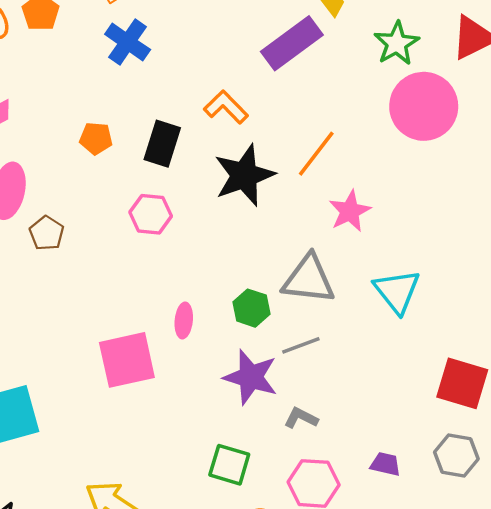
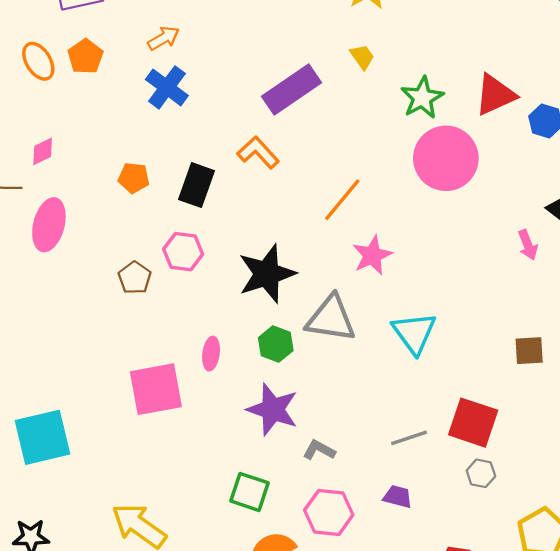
purple rectangle: (292, 43) -> (292, 89), moved
black star: (244, 175) -> (267, 274), moved
brown pentagon: (47, 233) -> (135, 278), moved
gray line: (301, 345) -> (409, 438), moved
gray hexagon: (456, 456) -> (481, 473), moved, size x0.7

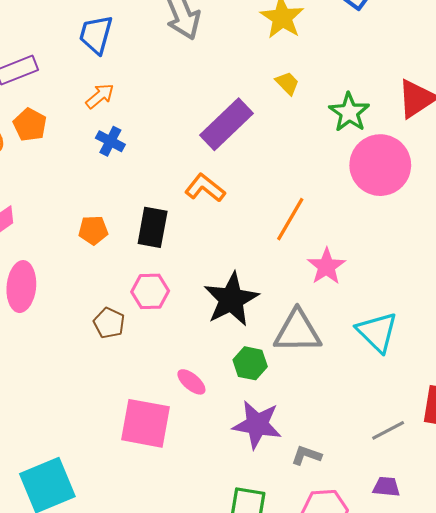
blue cross: (167, 87) -> (110, 141), size x0.7
pink ellipse: (211, 354) -> (191, 382), turned -48
pink square: (156, 389) -> (145, 423), turned 30

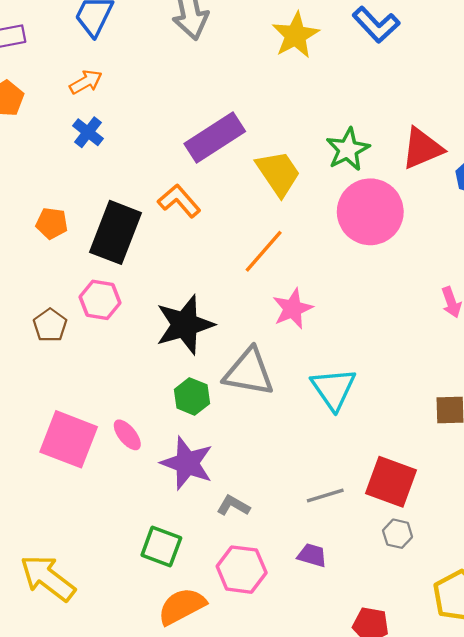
yellow trapezoid: (287, 83) -> (278, 173), moved, size x1.8
black rectangle: (153, 227) -> (115, 232), size x1.4
pink ellipse: (191, 382) -> (127, 435), moved

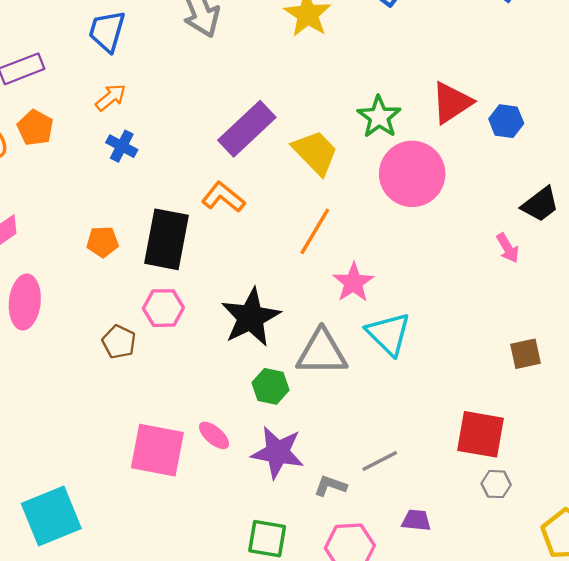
cyan triangle: (333, 389) -> (389, 334), moved
gray line: (325, 496) -> (380, 461), moved

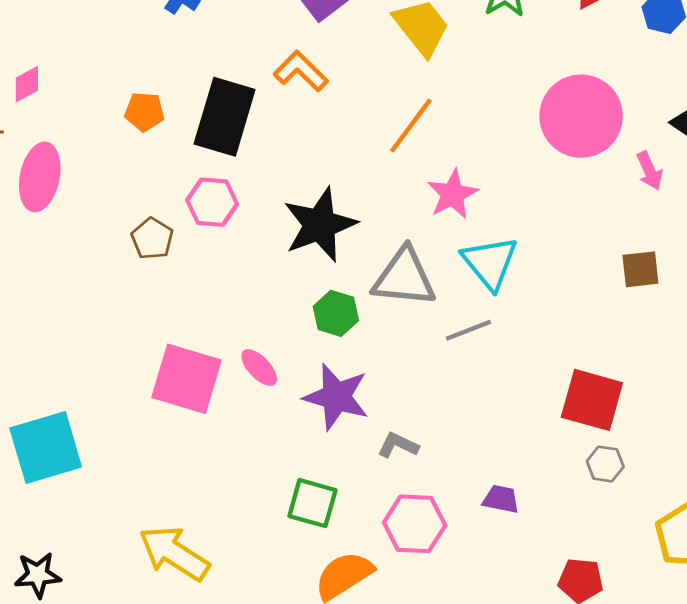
pink circle: (412, 174) -> (581, 116), moved
brown square: (525, 354) -> (640, 269), moved
gray line: (380, 461) -> (468, 330), moved

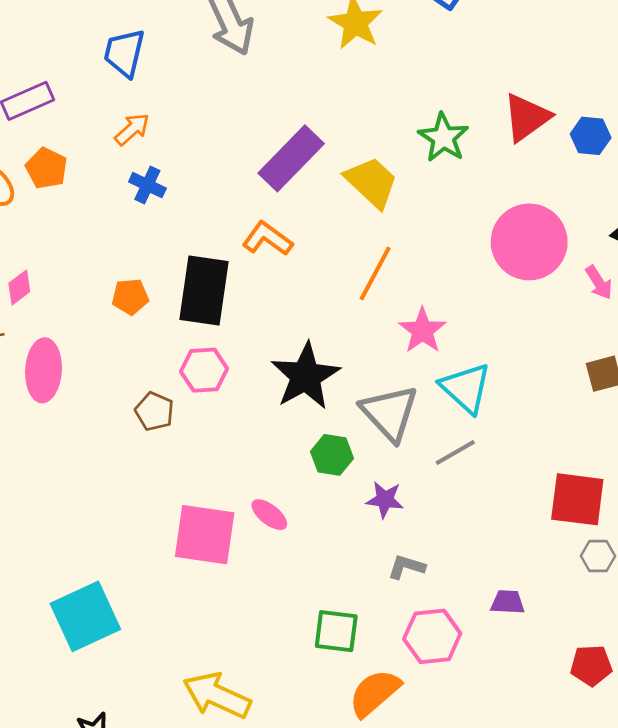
gray triangle: (404, 277) -> (390, 413), turned 50
purple star: (336, 397) -> (385, 500), moved, size x0.6

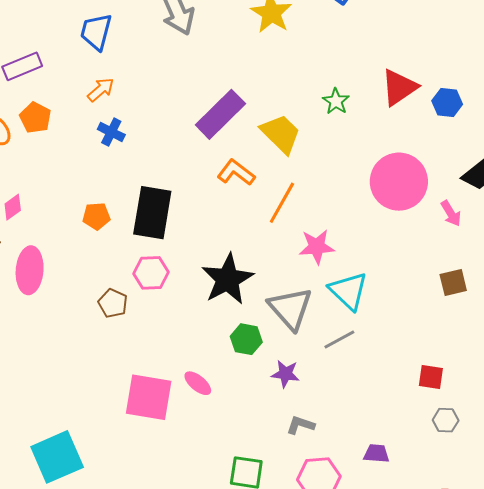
green star: (443, 138) -> (336, 101), size x0.7
orange L-shape: (267, 239) -> (236, 172), moved
pink star: (422, 331) -> (317, 247), turned 30
red square: (577, 499) -> (431, 377), size x0.6

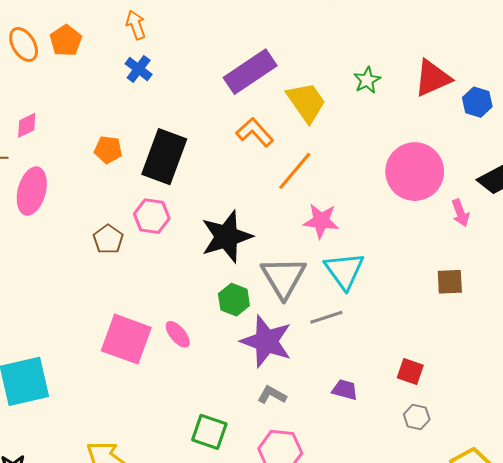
orange arrow: (101, 90) -> (136, 25), turned -80
purple star: (285, 374) -> (266, 341), size x1.8
purple trapezoid: (376, 453) -> (345, 390), moved

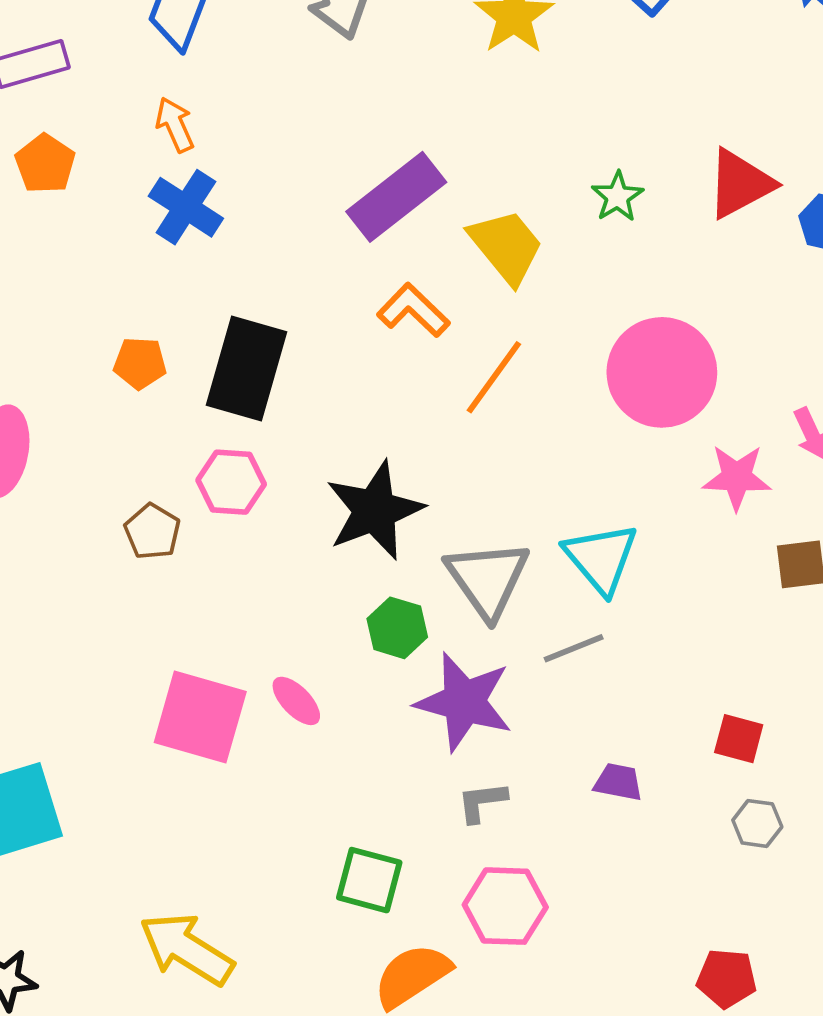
blue cross: (139, 69) -> (186, 207), size x1.4
pink circle: (415, 172) -> (662, 372), moved
pink star: (321, 221) -> (737, 477), moved
gray L-shape: (272, 395) -> (482, 802), turned -32

